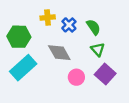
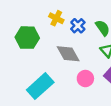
yellow cross: (48, 17) -> (56, 18), turned 32
cyan rectangle: (23, 68) -> (40, 86), moved

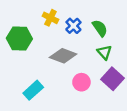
gray diamond: (68, 54) -> (63, 56), turned -40
cyan rectangle: (40, 86) -> (33, 90), size x0.7

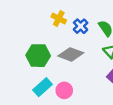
green hexagon: (19, 38) -> (38, 56), moved
pink circle: (81, 82) -> (64, 90), moved

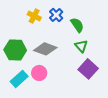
blue cross: (81, 26) -> (56, 15), moved
pink circle: (64, 90) -> (39, 73), moved

